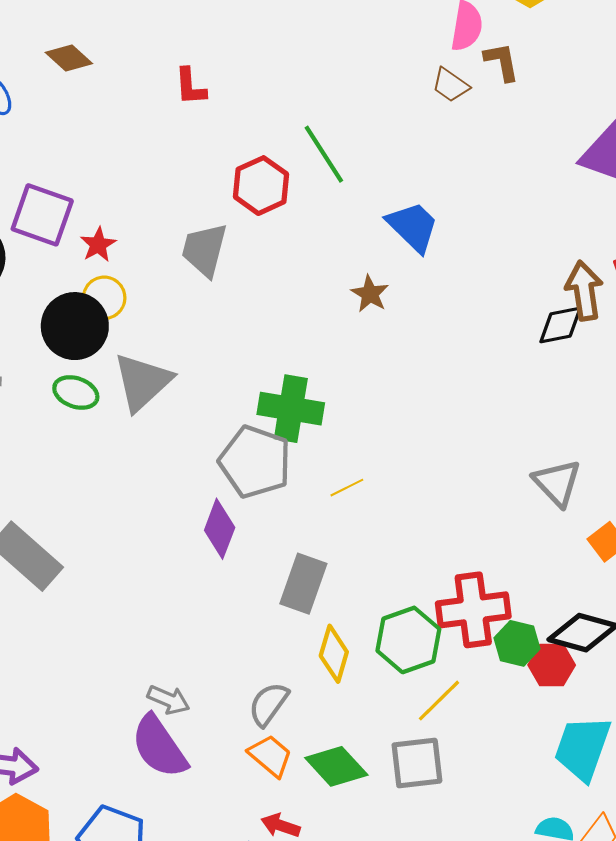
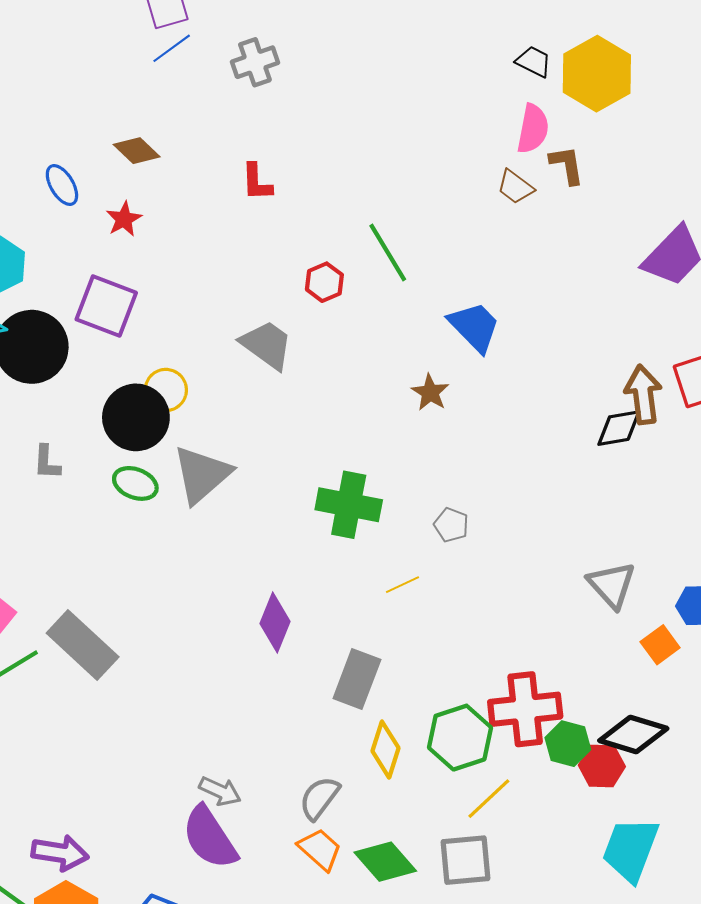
red hexagon: (261, 186) -> (324, 282), size x0.7
red star: (98, 245) -> (124, 219), moved
gray trapezoid: (204, 250) -> (267, 345), turned 110
gray pentagon: (255, 462) -> (451, 525), moved, size x0.5

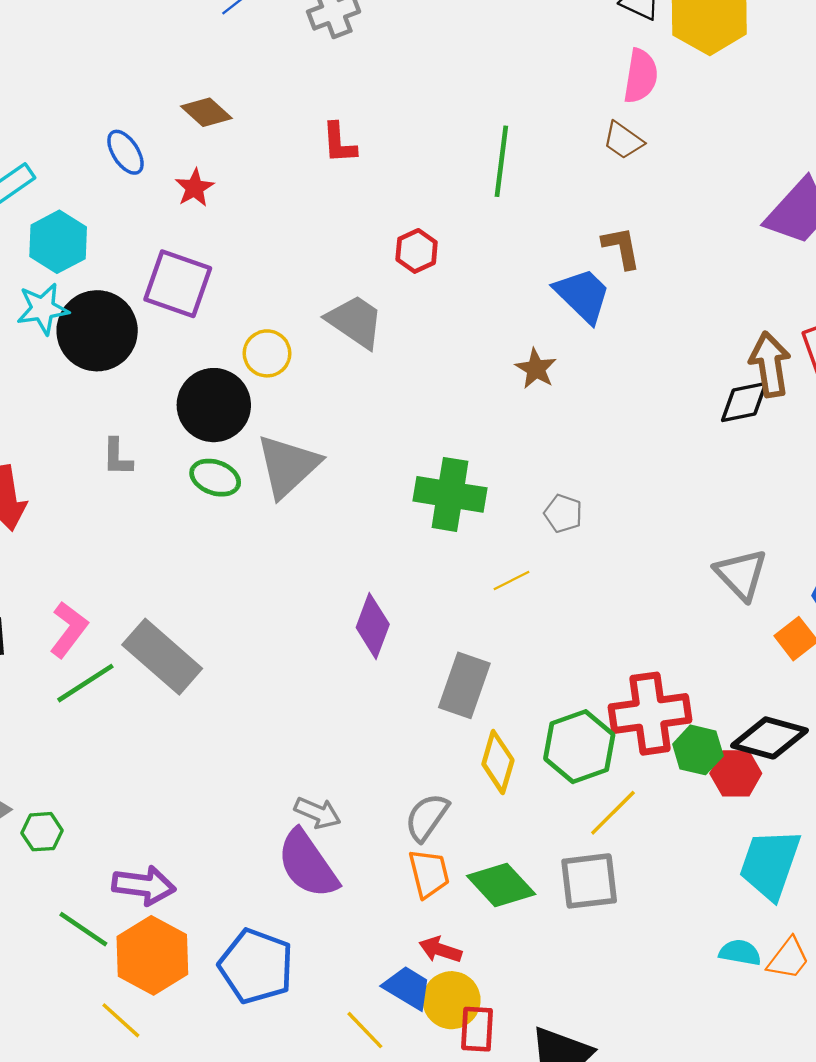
brown L-shape: (567, 165) -> (621, 248), moved
green line: (388, 253) -> (501, 161), moved, turned 40
yellow circle: (166, 390) -> (267, 353), moved
orange trapezoid: (320, 849) -> (429, 874), turned 36

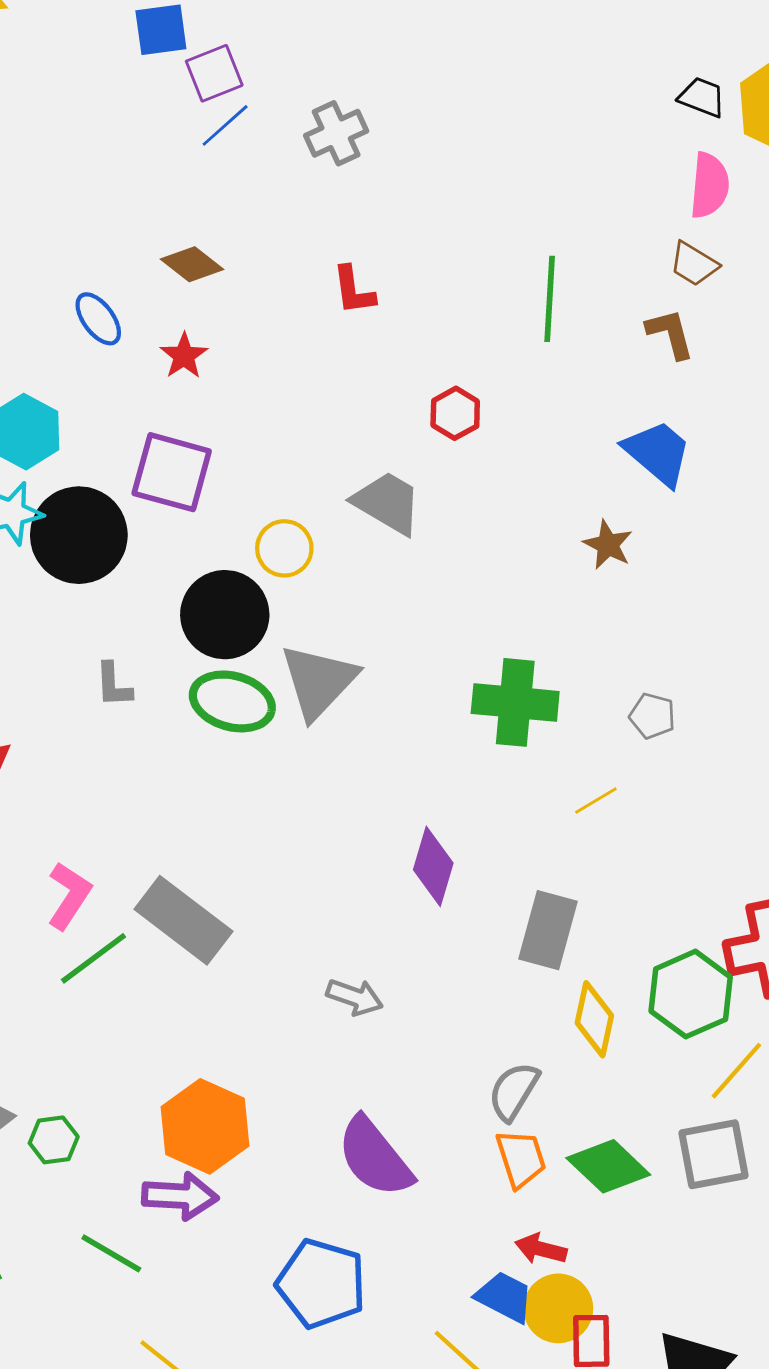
brown L-shape: (621, 248) -> (670, 334), moved
green ellipse: (215, 478) -> (232, 701), size x1.4
gray arrow: (318, 813) -> (355, 997), moved
orange hexagon: (152, 955) -> (205, 1126), moved

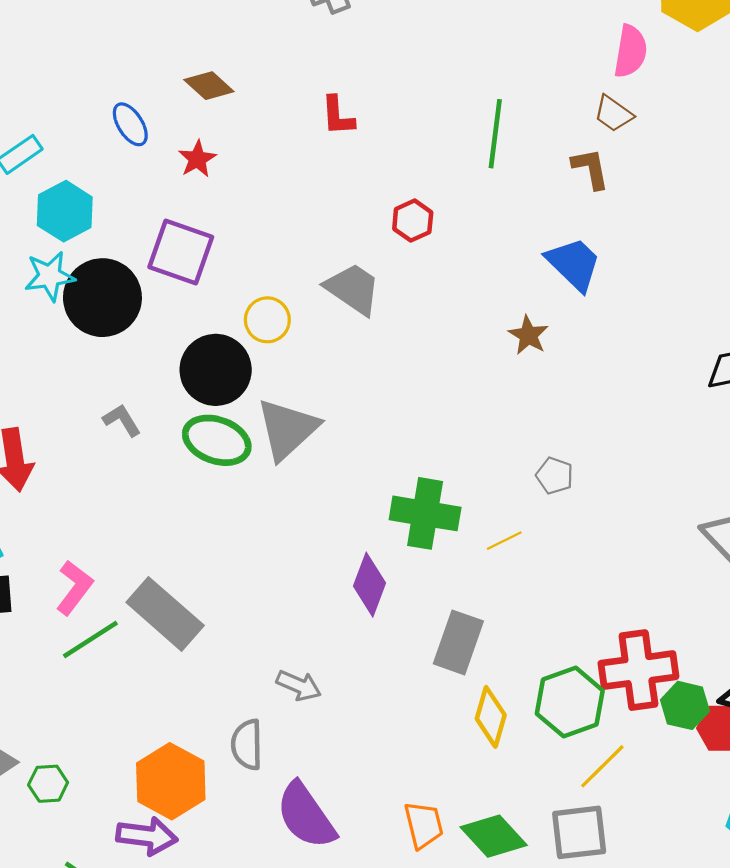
gray L-shape: (113, 685) -> (122, 420), turned 147
green cross: (515, 702) -> (425, 513), moved
gray semicircle: (514, 1091) -> (247, 745), moved, turned -36

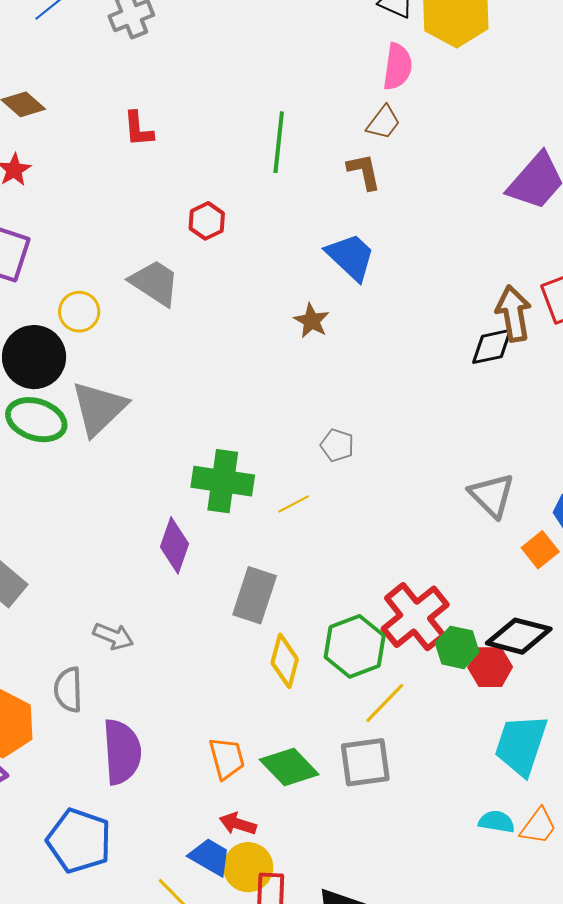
brown trapezoid: (613, 114) -> (383, 122), turned -87
red cross: (638, 670) -> (415, 617), turned -30
purple semicircle: (306, 816) -> (122, 752), turned -148

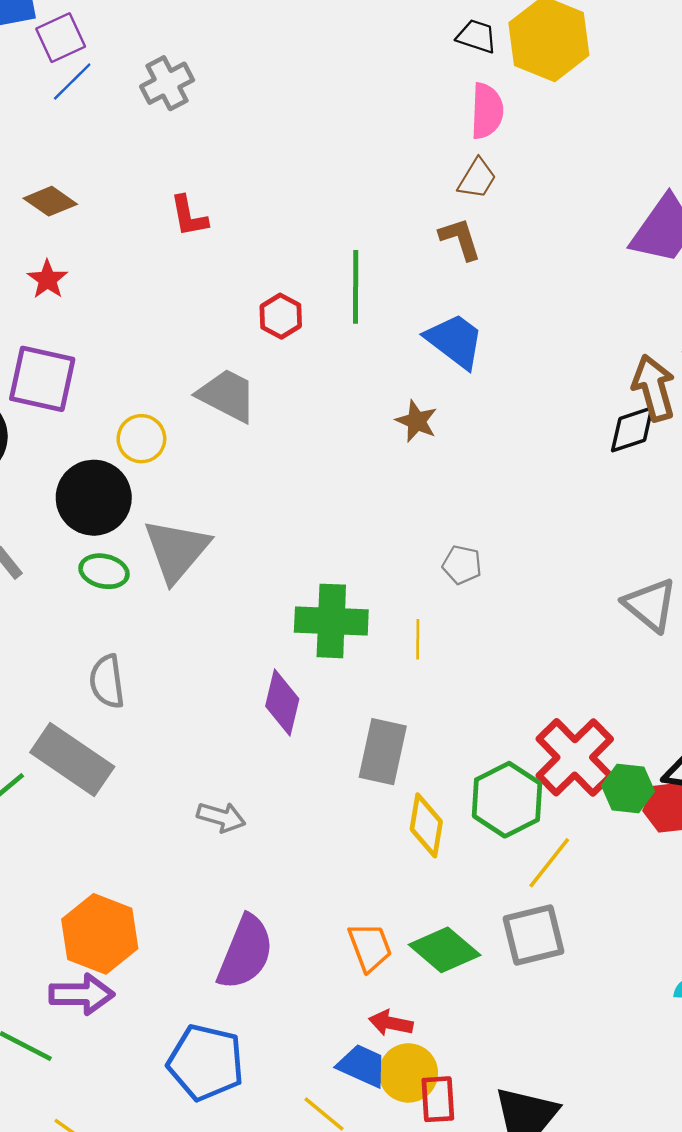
green line: (279, 142) -> (356, 287), moved
green ellipse: (36, 420) -> (104, 571), size x0.7
yellow line: (294, 504) -> (418, 639), turned -56
gray semicircle: (68, 690) -> (107, 681), moved
purple semicircle: (122, 752) -> (245, 952), turned 32

